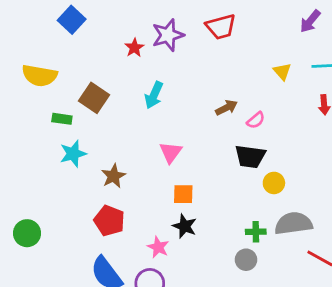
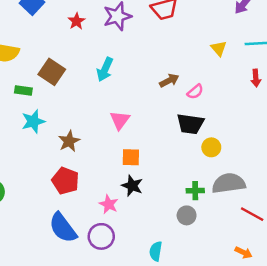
red star: (134, 48) -> (76, 21), moved

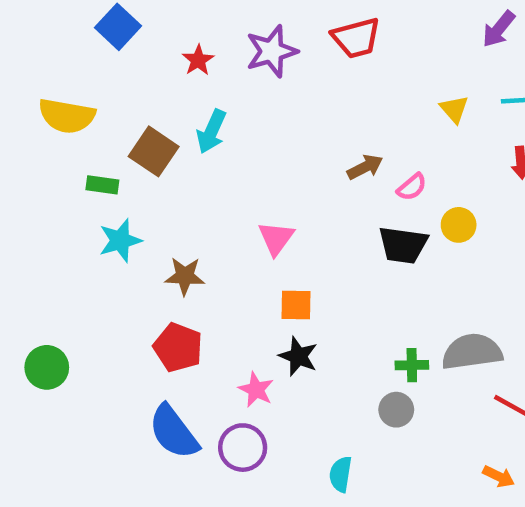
cyan arrow: (105, 69) -> (211, 131), moved
brown star: (69, 141) -> (185, 276), turned 30
yellow circle: (211, 147) -> (459, 225), moved

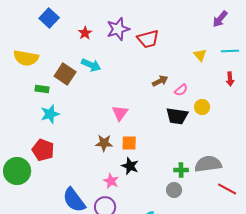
red trapezoid: (356, 38) -> (148, 39), moved
cyan arrow: (211, 131) -> (91, 65), turned -90
brown star: (185, 276) -> (104, 143), moved
red pentagon: (178, 347) -> (43, 150), moved
green circle: (47, 367) -> (17, 171), size x1.4

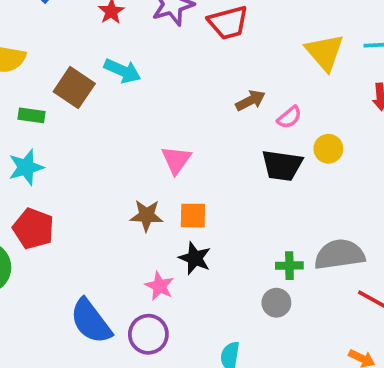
yellow triangle: (200, 55) -> (325, 52), size x1.6
cyan star: (50, 114) -> (26, 167), moved

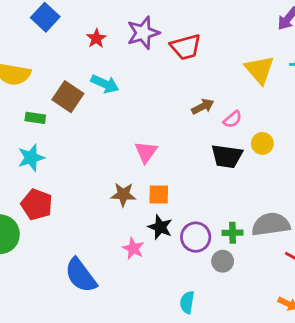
purple circle: (148, 334) -> (196, 237), moved

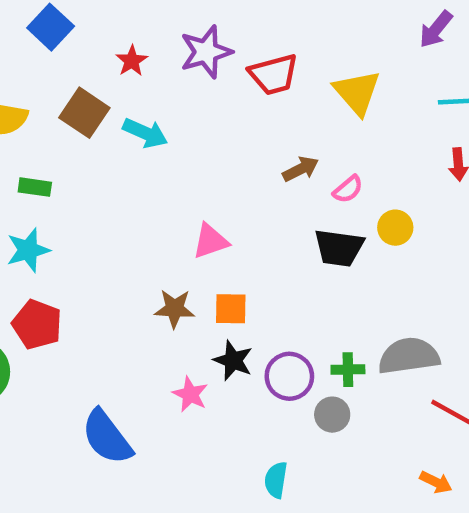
yellow triangle: (259, 70) -> (357, 92), moved
brown square: (68, 97) -> (84, 113), moved
pink triangle: (146, 152) -> (211, 241), turned 35

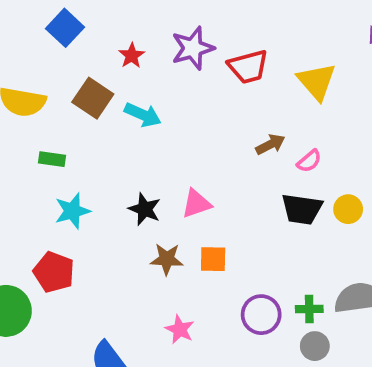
yellow circle: (395, 228) -> (348, 209), moved
cyan star: (28, 250) -> (72, 211), moved
black star: (233, 360) -> (145, 209), moved
gray circle: (332, 415) -> (315, 346), moved

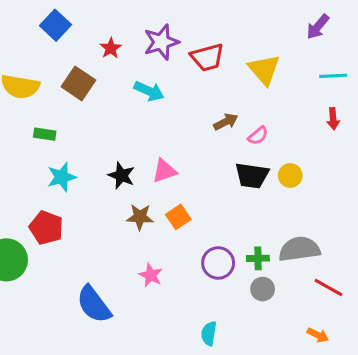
cyan arrow: (143, 115) -> (149, 91), moved
orange square: (213, 259) -> (178, 217), turned -35

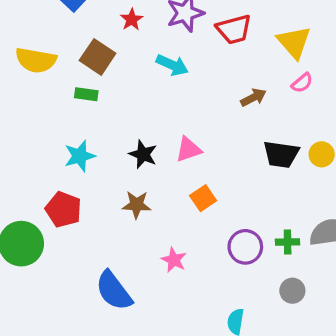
green rectangle: (45, 134) -> (86, 94), moved
pink semicircle: (258, 136) -> (302, 83), moved
brown star: (140, 217) -> (137, 205), moved
gray circle: (263, 289) -> (292, 291), moved

